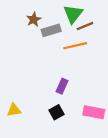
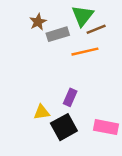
yellow triangle: (14, 110) -> (42, 112), moved
black square: (57, 112) -> (64, 127), size x1.5

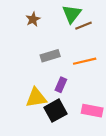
gray rectangle: (58, 34) -> (50, 56), moved
orange line: (85, 52) -> (85, 61), moved
yellow triangle: (42, 112) -> (36, 98), size x1.5

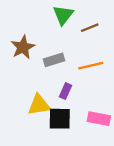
green triangle: (72, 14) -> (63, 15), moved
brown star: (33, 19) -> (23, 47), moved, size x1.5
black square: (56, 111) -> (60, 119), turned 30

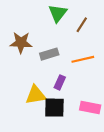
brown line: (90, 28) -> (82, 25), turned -35
brown star: (23, 47) -> (21, 43), turned 30

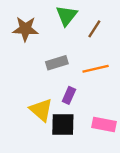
brown star: (21, 43) -> (25, 29), moved
yellow triangle: (36, 95) -> (41, 110), turned 50

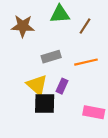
green triangle: (66, 16) -> (60, 14), turned 48
yellow triangle: (41, 110) -> (37, 85), moved
black square: (63, 124) -> (45, 103), moved

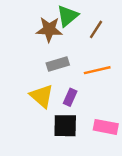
green triangle: (60, 14) -> (68, 16), turned -36
brown star: (23, 26) -> (49, 29), moved
black square: (45, 103) -> (65, 126), moved

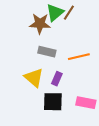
brown line: (96, 29) -> (69, 13), moved
gray rectangle: (58, 64) -> (47, 52), turned 30

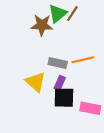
gray rectangle: (47, 52) -> (58, 63), moved
black square: (53, 102) -> (64, 98), moved

